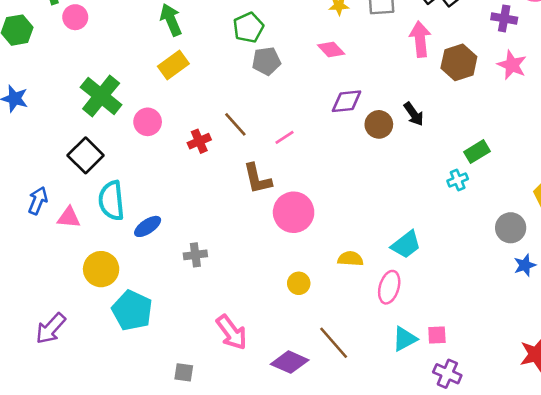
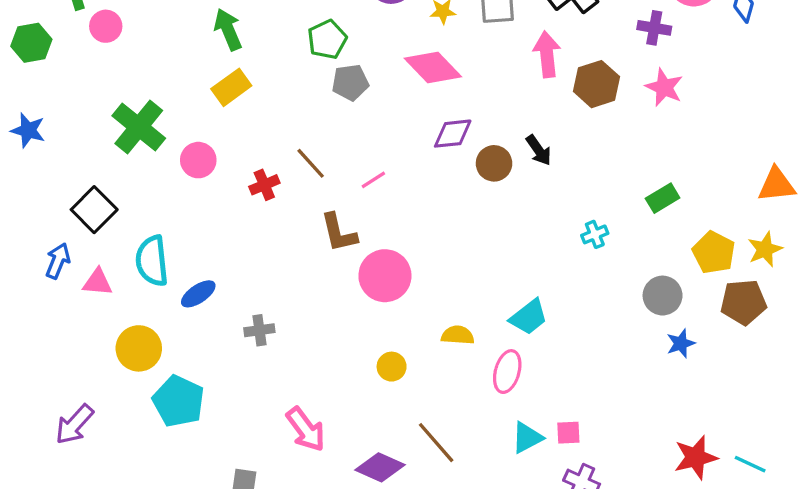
pink diamond: (331, 49) -> (433, 68), size x1.6
green rectangle: (477, 152) -> (663, 198), moved
black square: (86, 155) -> (94, 210), moved

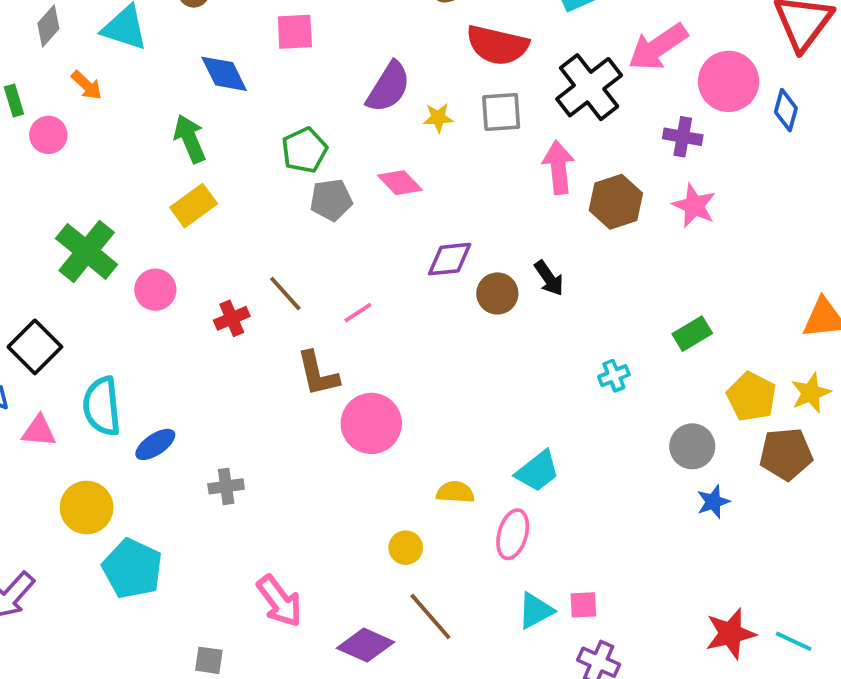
pink diamond: (433, 68) -> (400, 183), moved, size x0.7
yellow circle: (392, 367) -> (406, 548), moved

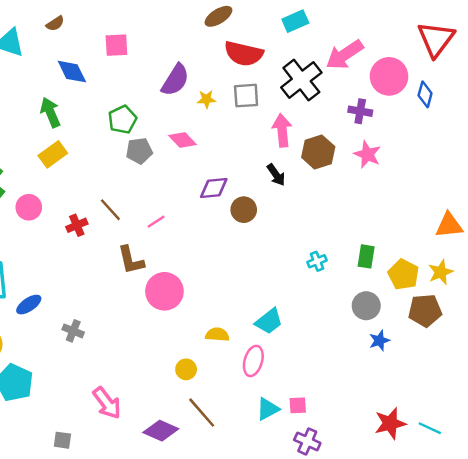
black arrow: (549, 278) -> (276, 175), moved
green rectangle: (692, 334) -> (366, 256), moved, turned -50
gray cross: (226, 486) -> (73, 331), turned 30

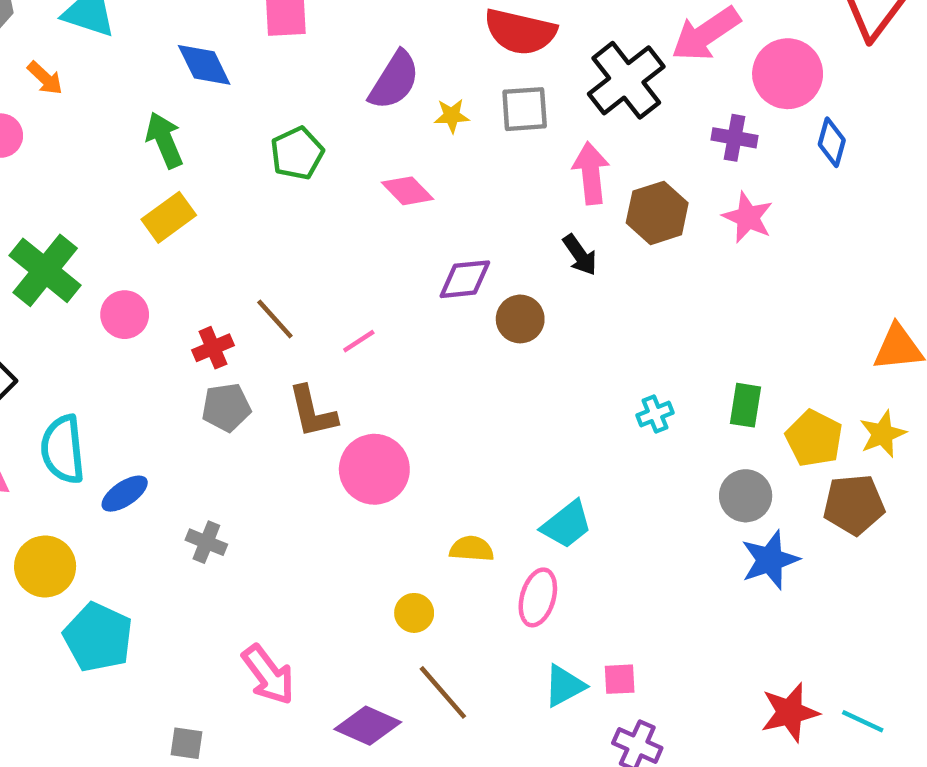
blue diamond: (425, 94) -> (832, 142), moved
gray pentagon: (139, 151) -> (226, 407), moved
blue star: (379, 341) -> (770, 560), size x1.5

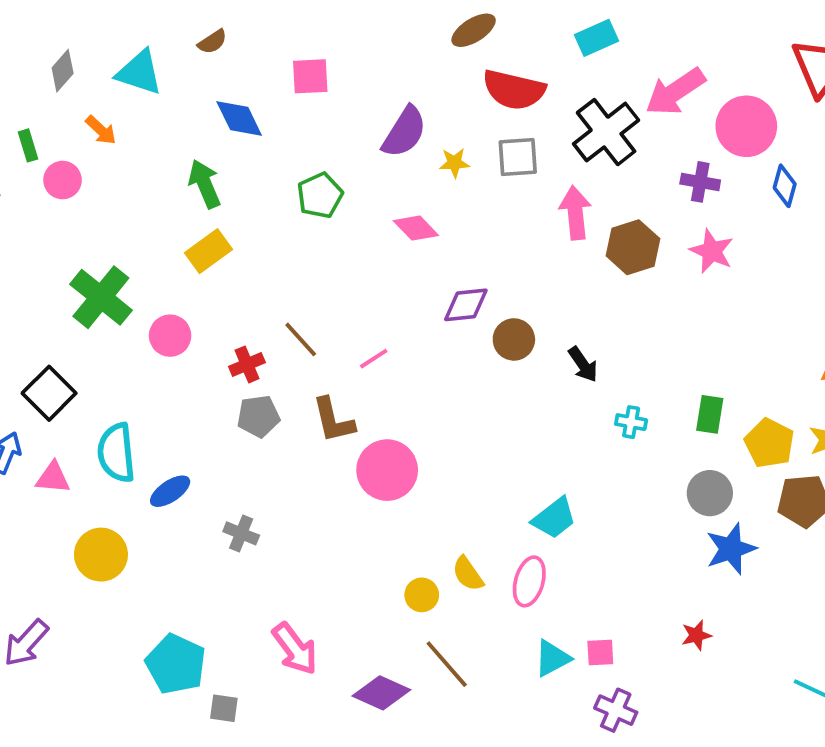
black arrow: (580, 255) -> (583, 364), moved
cyan cross: (655, 414) -> (631, 422), turned 32
yellow semicircle: (472, 549) -> (468, 574), moved, turned -129
cyan pentagon: (98, 637) -> (176, 664), moved
red star: (790, 712) -> (696, 635), moved, size x0.6

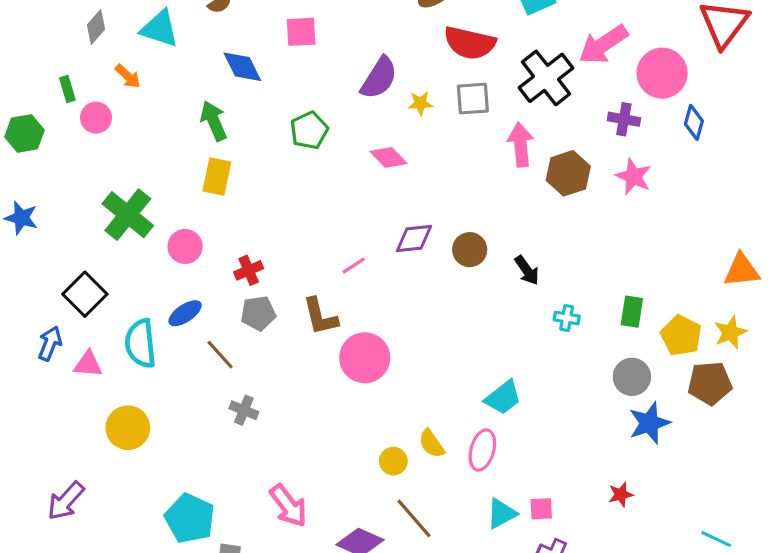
yellow rectangle: (209, 251) -> (217, 176), turned -42
purple diamond: (466, 305) -> (414, 238), moved
brown line: (301, 339) -> (220, 355), moved
blue ellipse: (170, 491) -> (185, 313), moved

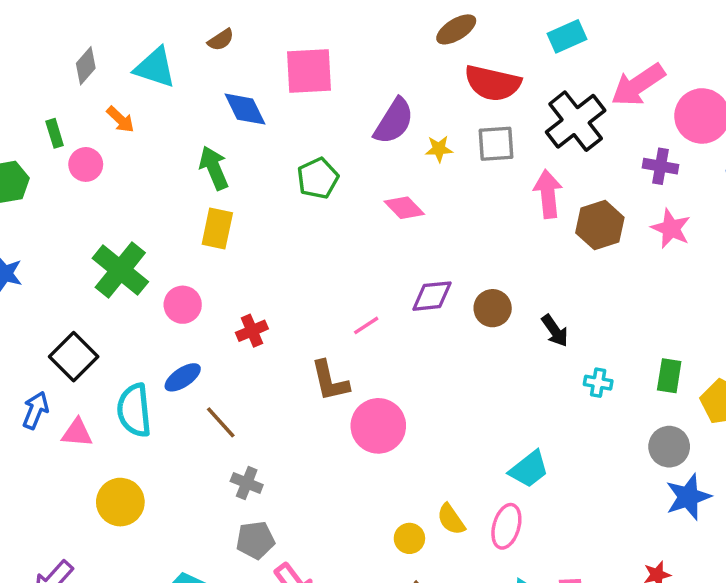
pink square: (301, 32) -> (309, 71), size x1.4
gray pentagon: (258, 313) -> (255, 540), moved

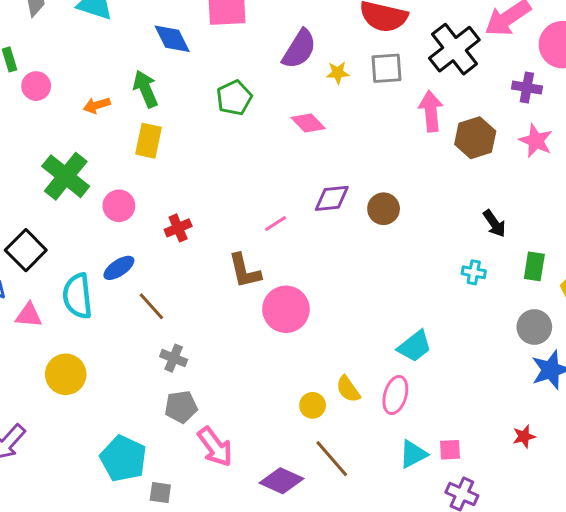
orange arrow: (120, 119) -> (97, 105), moved, turned 120
black arrow: (555, 331) -> (494, 224), moved

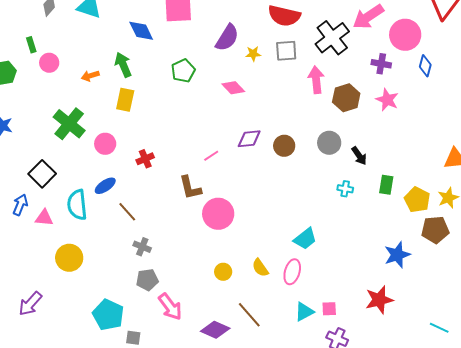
gray circle: (534, 327) -> (329, 143), moved
yellow circle: (313, 405) -> (223, 272), moved
red star: (524, 436) -> (379, 300), size x1.8

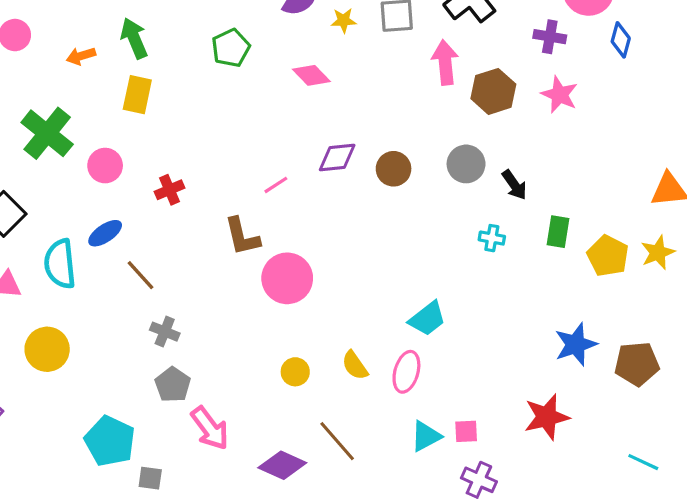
brown pentagon: (435, 230) -> (637, 364), moved
gray pentagon: (147, 280) -> (173, 385), turned -30

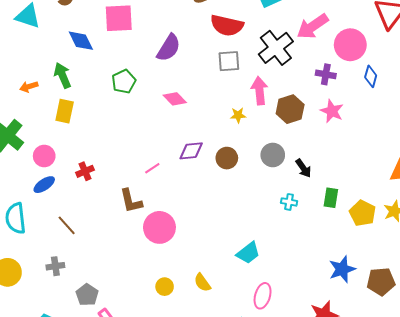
yellow star: (344, 21) -> (238, 115), moved
blue ellipse: (105, 233) -> (44, 185), moved
gray cross: (165, 332) -> (55, 266), moved, turned -30
pink ellipse: (406, 372) -> (263, 296), moved

